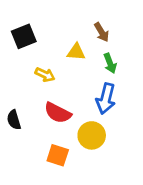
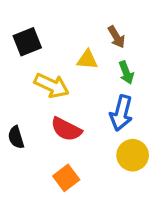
yellow arrow: (45, 75) -> (52, 86), size x1.5
yellow circle: (92, 135) -> (133, 155), moved
orange square: (58, 155) -> (66, 178), turned 35

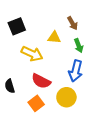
yellow circle: (133, 155) -> (66, 97), moved
orange square: (66, 178) -> (36, 103), moved

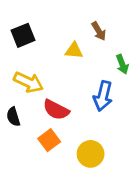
green arrow: (79, 46) -> (122, 64), moved
yellow arrow: (32, 54) -> (28, 82), moved
yellow circle: (66, 97) -> (91, 154), moved

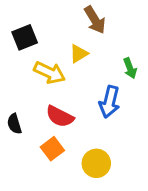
brown arrow: (99, 31) -> (95, 20), moved, size x1.4
yellow triangle: (74, 51) -> (79, 54), turned -36
yellow arrow: (28, 82) -> (49, 73), moved

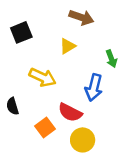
brown arrow: (95, 20) -> (81, 17), turned -40
yellow arrow: (49, 73) -> (43, 77), moved
red semicircle: (60, 117) -> (70, 112), moved

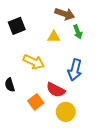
yellow triangle: (68, 46) -> (54, 37), turned 32
green arrow: (111, 59) -> (78, 32), moved

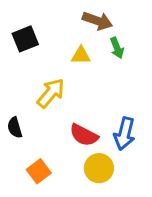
yellow arrow: (34, 62) -> (51, 93), turned -75
blue arrow: (75, 70) -> (124, 134), moved
orange square: (36, 102) -> (39, 171), moved

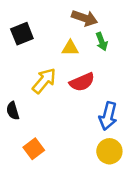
red semicircle: (84, 135) -> (82, 82), moved, turned -50
yellow circle: (99, 168) -> (109, 151), moved

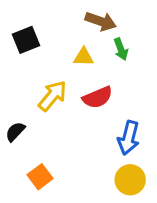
black semicircle: (13, 111) -> (15, 132), turned 60

